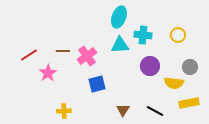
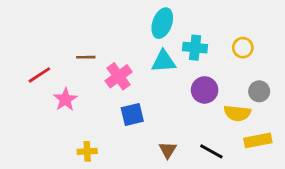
brown line: (63, 51) -> (86, 57), moved

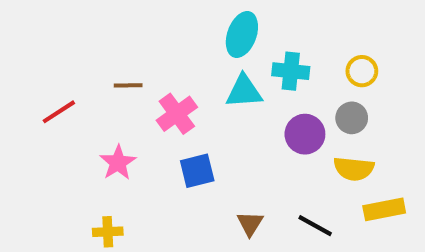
gray circle: (259, 91) -> (352, 118), moved
pink star: (65, 100) -> (118, 163), moved
yellow cross: (87, 151) -> (108, 232), moved

